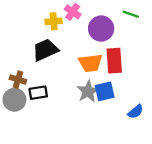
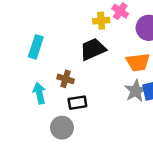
black rectangle: (38, 93) -> (77, 103), moved
gray circle: (14, 100) -> (62, 128), moved

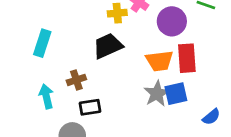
brown cross: (66, 79) -> (76, 80), turned -35

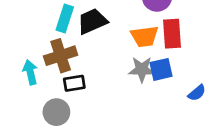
cyan rectangle: (42, 43) -> (65, 19), moved
brown cross: (76, 80) -> (61, 56), size x1.6
gray star: (157, 94) -> (142, 69), turned 30

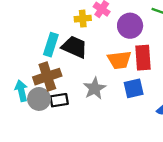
black trapezoid: (92, 21) -> (74, 47), turned 48
gray star: (142, 69) -> (95, 88), moved, turned -30
gray circle: (56, 112) -> (39, 99), moved

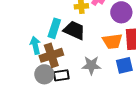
gray star: (95, 88) -> (91, 65), turned 30
cyan arrow: (21, 91) -> (35, 45), moved

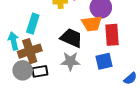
black trapezoid: (74, 30) -> (71, 38), moved
orange trapezoid: (112, 41) -> (92, 24), moved

